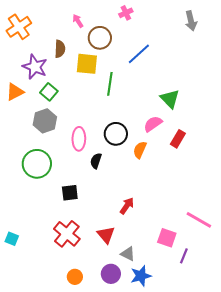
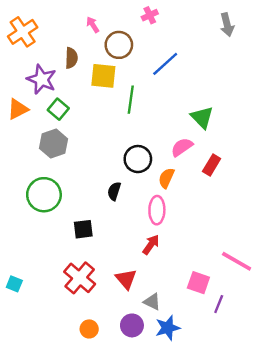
pink ellipse: (79, 139) -> (157, 210), moved

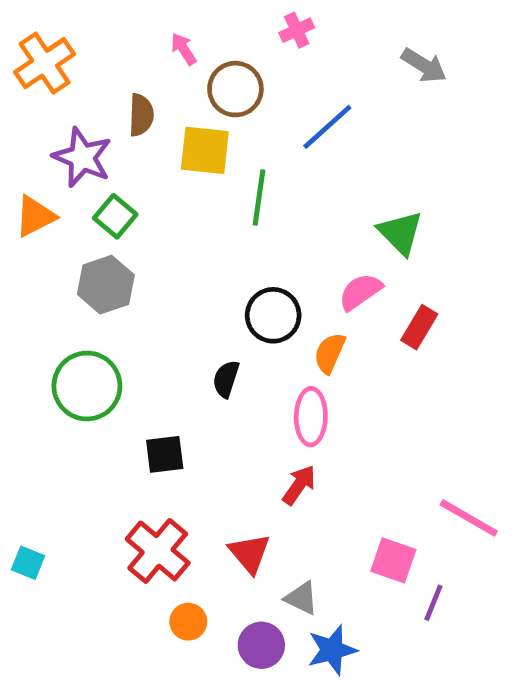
gray arrow: (227, 25) -> (424, 65), moved, turned -45
orange circle: (89, 329) -> (188, 622), moved

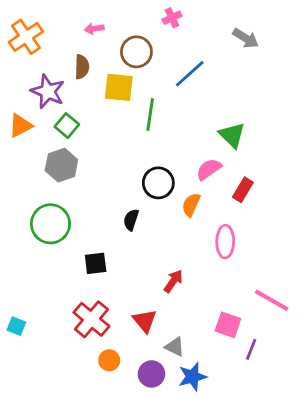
pink arrow: (184, 49) -> (94, 29), moved, turned -66
pink ellipse: (311, 417) -> (225, 242), moved

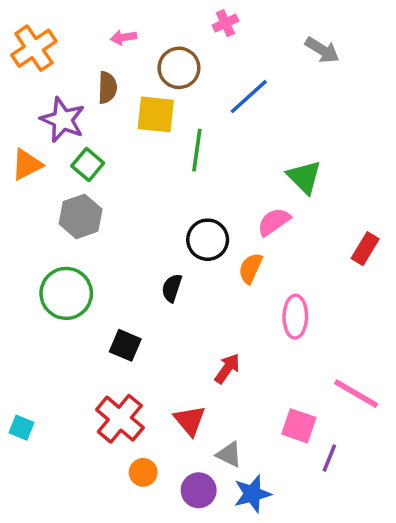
red rectangle: (243, 190) -> (365, 249), moved
black square: (96, 263) -> (125, 345), turned 30

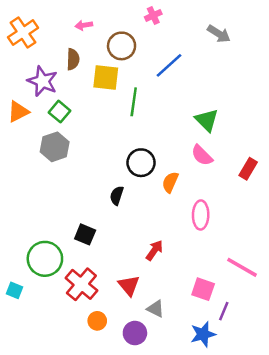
pink semicircle: (274, 222) -> (202, 155), moved, turned -100
green circle: (66, 293) -> (45, 259), moved
blue star: (252, 494) -> (203, 334), moved

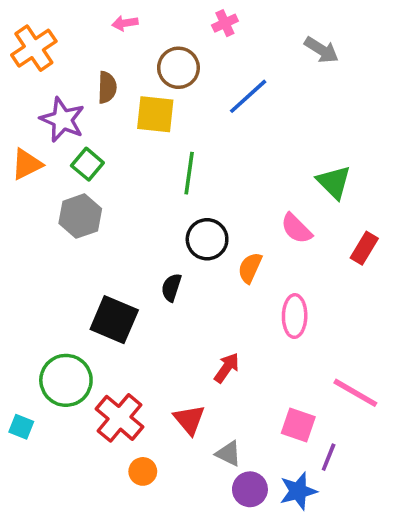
pink arrow: (84, 25) -> (125, 23), moved
green line: (134, 102) -> (189, 173), moved
green triangle: (207, 120) -> (334, 182), moved
black square: (85, 234) -> (114, 320), moved, size x1.5
purple circle: (135, 333) -> (250, 489), moved

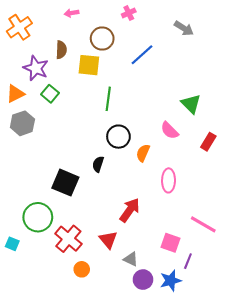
gray hexagon: (80, 216) -> (22, 123), moved
red arrow: (227, 368) -> (130, 210), size x1.4

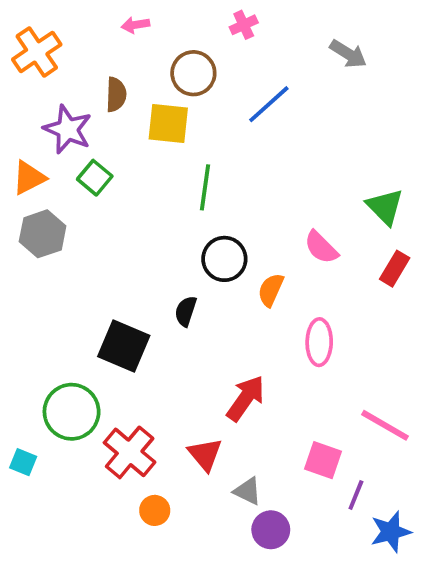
green triangle: (191, 104) -> (385, 207), moved
blue star: (171, 281) -> (391, 532), moved

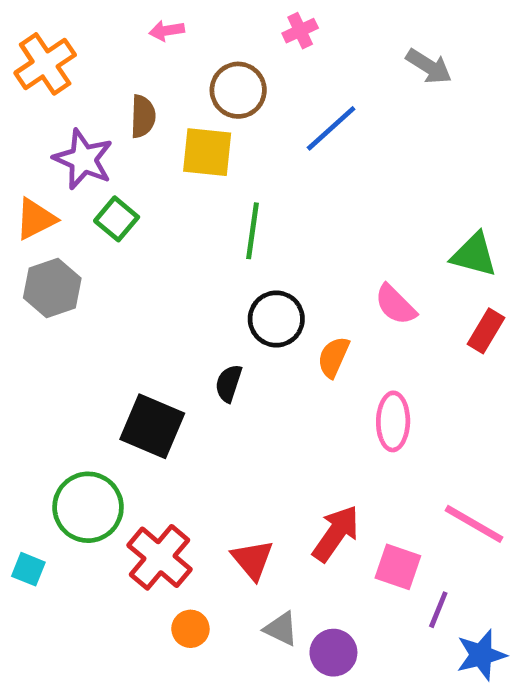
green triangle: (385, 207) -> (474, 255), turned -30
red arrow: (246, 398) -> (336, 533), moved
gray triangle: (248, 491) -> (281, 629), moved

